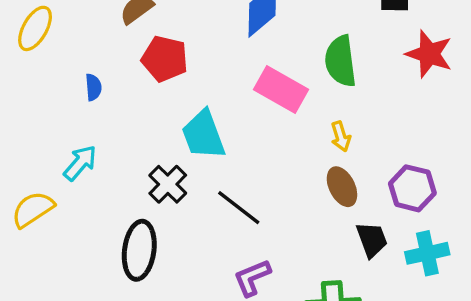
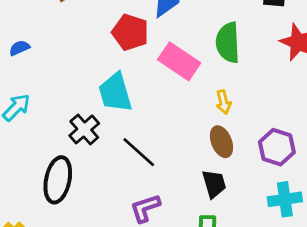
red pentagon: (165, 59) -> (130, 32), moved
blue semicircle: (93, 87) -> (19, 48), moved, turned -114
black trapezoid: (372, 240) -> (214, 184), moved

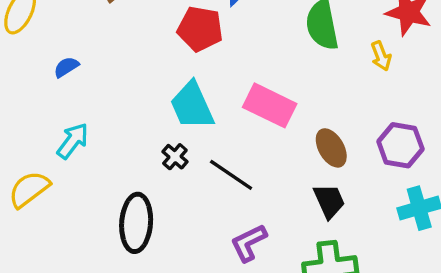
pink rectangle: (179, 61) -> (270, 105), moved
yellow arrow: (224, 102) -> (381, 56), moved
black cross: (84, 129) -> (175, 157), moved, size x0.7

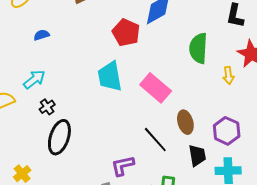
black cross: (175, 157) -> (47, 107), moved
black line: (231, 175) -> (155, 140), moved
black trapezoid: (329, 201) -> (197, 155), moved

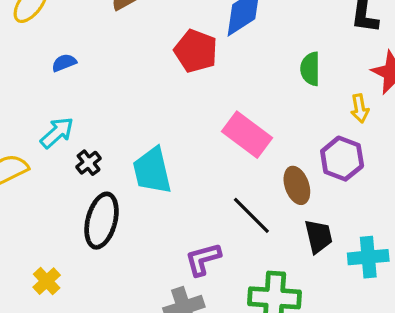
green semicircle: (198, 48) -> (310, 69), size x0.7
cyan trapezoid: (110, 76) -> (152, 171), moved
black cross: (47, 107) -> (89, 163), moved
purple hexagon: (227, 131) -> (342, 159), moved

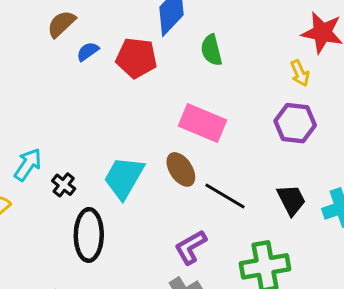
blue semicircle: (64, 63) -> (88, 51), moved
green semicircle: (310, 69) -> (211, 50), moved
cyan trapezoid: (152, 171) -> (124, 178), turned 57
brown ellipse: (297, 185) -> (181, 169), moved

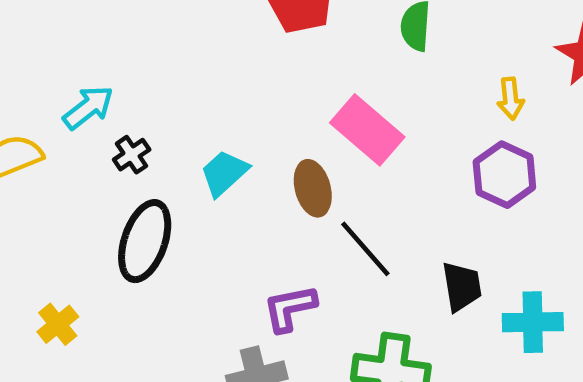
yellow arrow: (300, 73) -> (511, 99), moved
cyan trapezoid: (124, 178) -> (224, 173), size x0.7

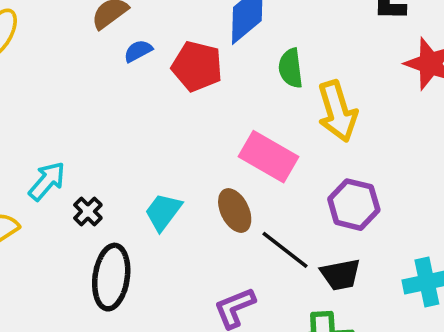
yellow arrow: (511, 99) -> (337, 111), moved, size x1.8
purple hexagon: (504, 175) -> (354, 205), moved
black trapezoid: (462, 286) -> (340, 275), moved, turned 99

